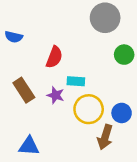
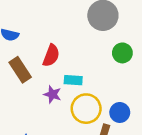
brown rectangle: (24, 90) -> (20, 70), moved

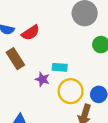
red semicircle: (51, 56) -> (30, 33), moved, turned 36

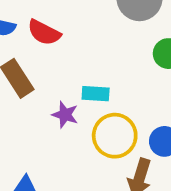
red semicircle: (30, 33) -> (44, 33), turned 60

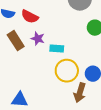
purple star: (65, 115) -> (38, 39), moved

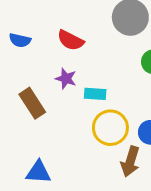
red semicircle: (30, 17) -> (71, 40), moved
brown rectangle: (16, 41) -> (32, 103), moved

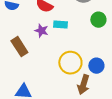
cyan rectangle: (95, 94) -> (60, 25), moved

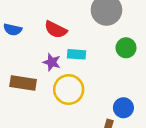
brown rectangle: (19, 47) -> (23, 83), turned -48
yellow circle: (70, 63) -> (69, 90), moved

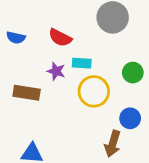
green circle: (126, 48) -> (133, 73), moved
yellow circle: (69, 90) -> (94, 91), moved

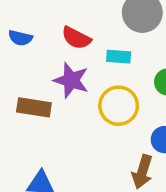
cyan rectangle: (82, 63) -> (119, 57), moved
purple star: (56, 71) -> (71, 80), size x1.5

